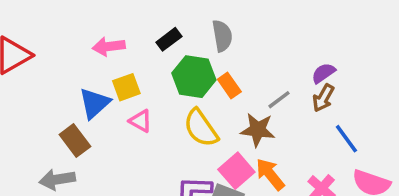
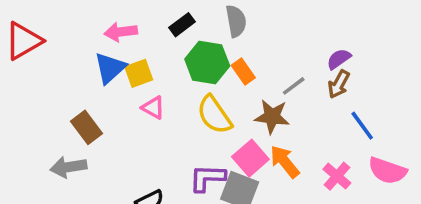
blue triangle: (94, 103) -> (110, 68), moved

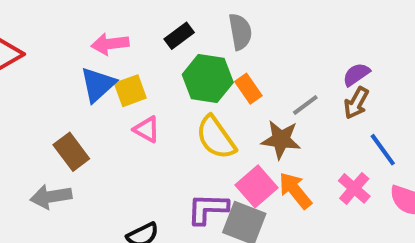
pink cross: (337, 176) -> (354, 188), moved

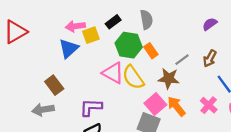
purple semicircle: (356, 74) -> (210, 24), moved
yellow square: (130, 91) -> (91, 35), moved
pink triangle: (147, 129) -> (113, 73), moved, size x1.5
purple L-shape: (208, 209) -> (91, 107), moved

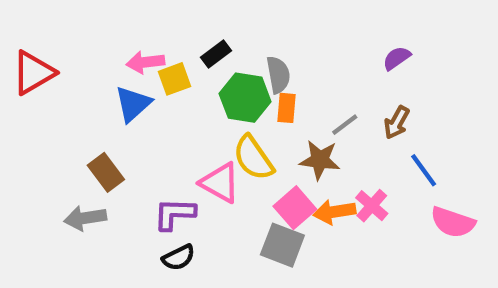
gray semicircle: (146, 20) -> (278, 75), moved
orange rectangle: (151, 51) -> (287, 108), turned 40
pink triangle: (113, 73) -> (220, 183), moved
pink cross: (209, 105) -> (372, 206), moved
orange arrow: (176, 106) -> (334, 212), turned -60

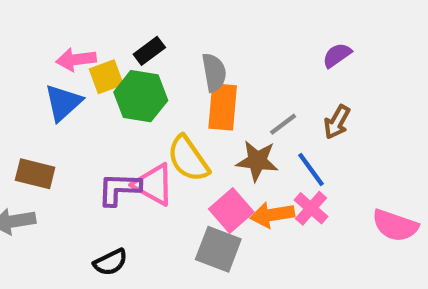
green hexagon: (245, 98) -> (141, 96), moved
orange rectangle: (287, 108) -> (223, 107), size x1.5
blue line: (424, 170) -> (311, 169), moved
brown rectangle: (106, 172) -> (35, 174), turned -39
purple L-shape: (174, 214) -> (119, 189), moved

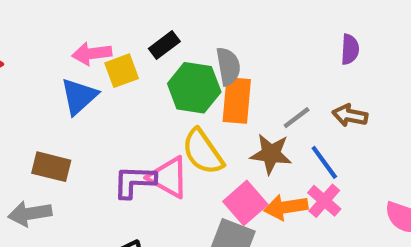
purple semicircle: (337, 55) -> (350, 49), turned 128
green hexagon: (141, 96) -> (194, 88), moved
brown arrow: (337, 122) -> (350, 115), turned 72

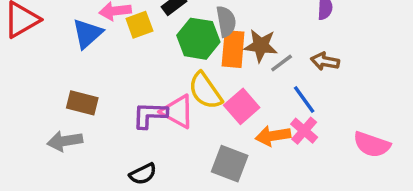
blue triangle: (79, 96) -> (87, 34), moved
brown star: (271, 154) -> (261, 46), moved
pink square: (245, 203) -> (242, 106), moved

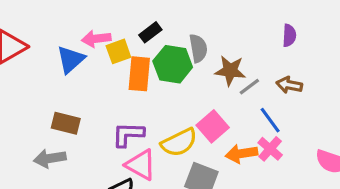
orange rectangle: (233, 49) -> (139, 74), moved
yellow semicircle: (205, 91) -> (179, 142), moved, turned -81
pink triangle: (178, 112) -> (141, 165), moved

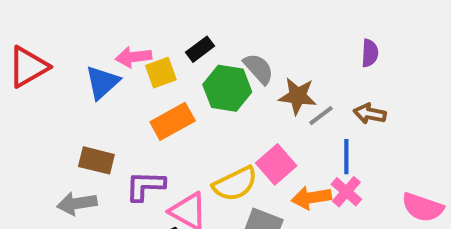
gray semicircle: (198, 48) -> (259, 69), turned -32
orange rectangle: (139, 74) -> (173, 121), moved, turned 56
blue line: (270, 120) -> (346, 157), turned 36
purple L-shape: (128, 134) -> (145, 186), moved

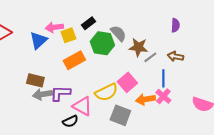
gray arrow: (77, 203) -> (42, 94), moved

